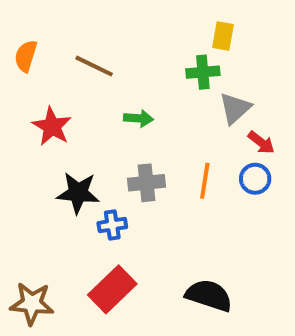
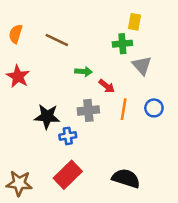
gray triangle: (235, 108) -> (142, 65), turned -30
red star: (52, 126) -> (18, 76), moved
red arrow: (261, 143) -> (107, 86), moved

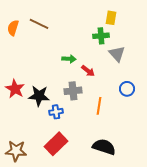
brown line: (57, 40) -> (39, 24), moved
red star: (18, 76) -> (15, 89), moved
orange line: (124, 109) -> (99, 106), moved

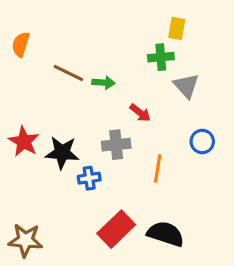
brown line: (39, 24) -> (68, 73), moved
green arrow: (69, 59) -> (103, 83), moved
red rectangle: (56, 144) -> (116, 229), moved

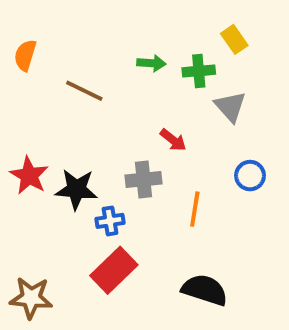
yellow rectangle: (177, 28) -> (234, 39), moved, turned -45
green arrow: (103, 83) -> (151, 63), moved
red rectangle: (116, 229) -> (114, 270), moved

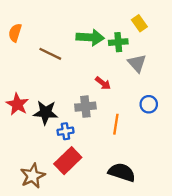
green arrow: (151, 63) -> (90, 37), size x1.6
brown star: (31, 298) -> (33, 176), moved, turned -30

